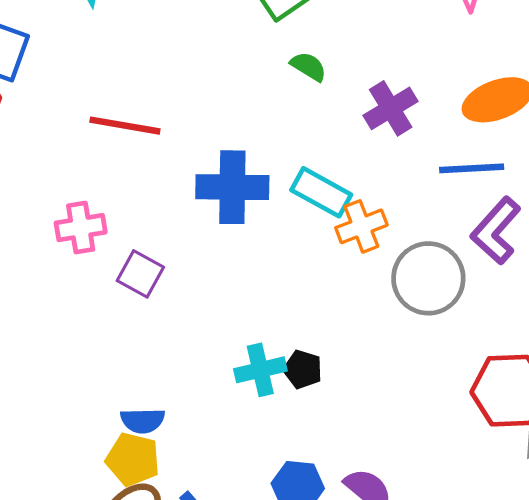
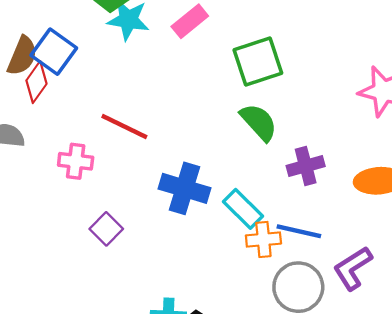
green semicircle: (309, 66) -> (259, 122), size x1.6
blue line: (472, 168) -> (299, 231), moved
pink cross: (81, 228) -> (76, 161), moved

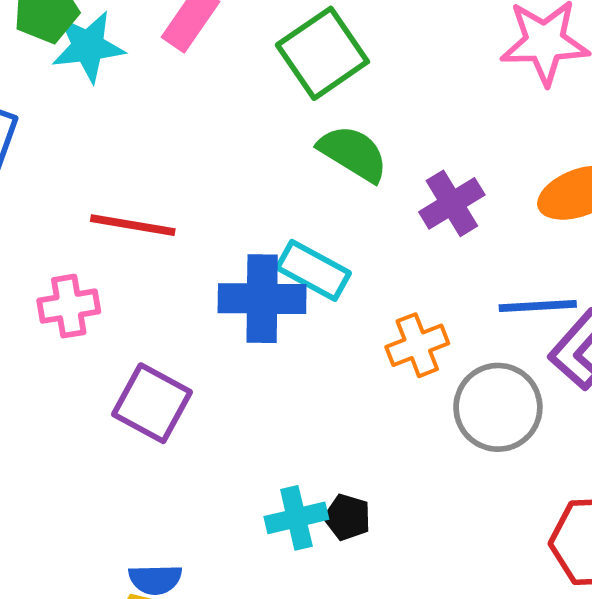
cyan rectangle: (243, 209) -> (313, 270), moved
purple square: (106, 229) -> (152, 403), size x1.4
blue line: (299, 231) -> (538, 306), moved

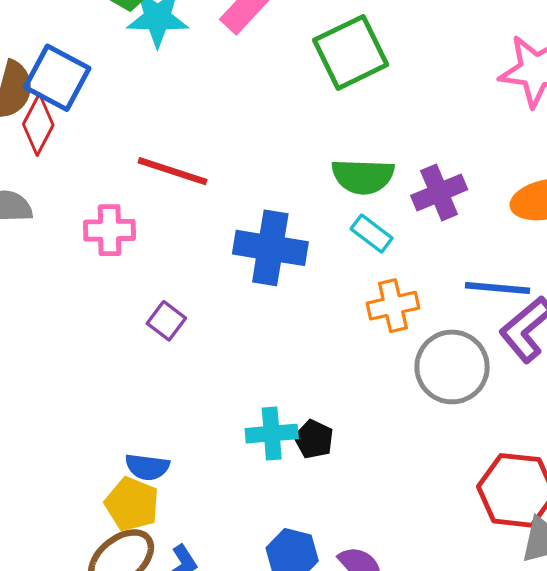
green semicircle: (353, 153) -> (363, 176), moved, turned 142
cyan rectangle: (313, 270) -> (372, 234), moved, size x0.7
purple square: (152, 403) -> (166, 321), size x0.6

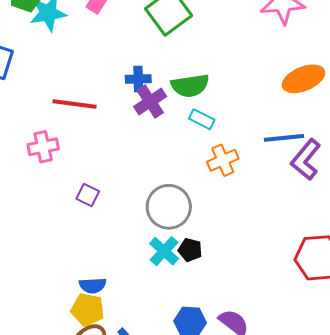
purple cross: (439, 193) -> (150, 101), moved
blue cross: (270, 248) -> (138, 79), moved, size x0.6
gray circle: (452, 367) -> (169, 207), moved
cyan cross: (272, 434) -> (164, 251), turned -32

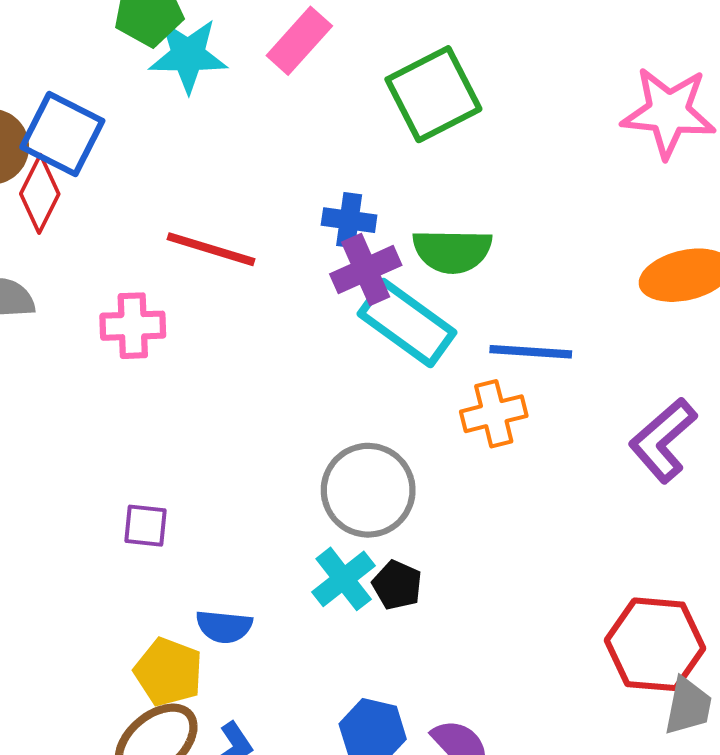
cyan rectangle: (202, 119) -> (407, 323), moved, size x1.8
blue line: (284, 138) -> (531, 352), moved
purple square: (88, 195) -> (145, 526), moved, turned -30
blue semicircle: (93, 285) -> (224, 627), moved

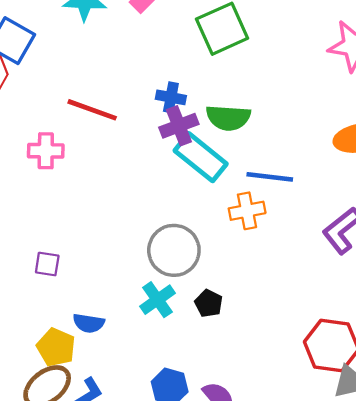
black pentagon: (397, 585) -> (209, 303), moved

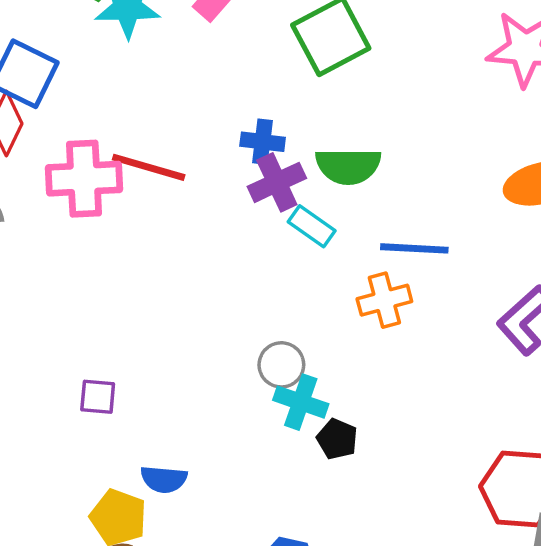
pink cross: (46, 151) -> (84, 179), moved, size x1.4
cyan rectangle: (201, 157) -> (312, 226), size x0.6
gray circle: (174, 250) -> (281, 365), size x0.6
cyan cross: (157, 300) -> (301, 402), moved, turned -32

